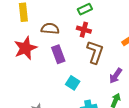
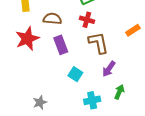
brown L-shape: (95, 52) -> (98, 43), turned -30
purple arrow: (116, 76) -> (109, 69), moved

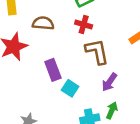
purple rectangle: (61, 45) -> (53, 70), moved
green arrow: (119, 92) -> (112, 110), moved

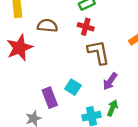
purple rectangle: (53, 70) -> (50, 98), moved

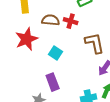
red cross: (86, 27) -> (71, 21), moved
cyan square: (73, 87) -> (56, 53), moved

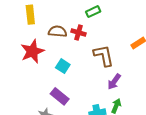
purple rectangle: (53, 82) -> (60, 96), turned -30

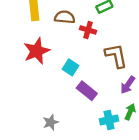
brown semicircle: (58, 31) -> (65, 17), moved
purple rectangle: (60, 96) -> (87, 91), moved

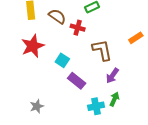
brown semicircle: (65, 17) -> (57, 16), turned 30
gray star: (51, 122) -> (37, 106), moved

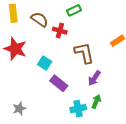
red star: (33, 46) -> (15, 49), turned -30

